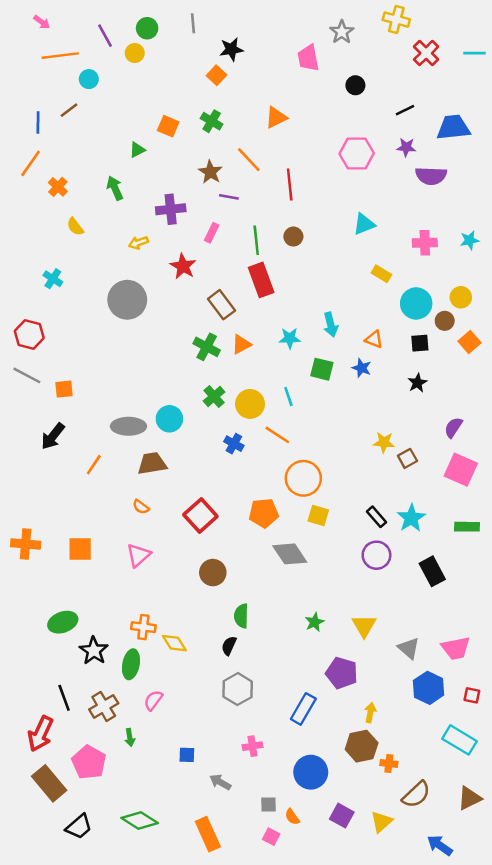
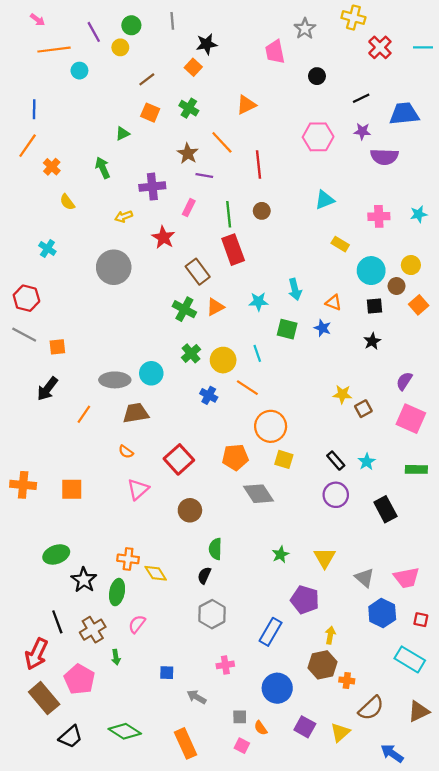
brown line: (69, 110) -> (147, 79), moved
cyan star: (411, 518) -> (367, 462), size x0.7
pink triangle: (138, 555) -> (138, 489), moved

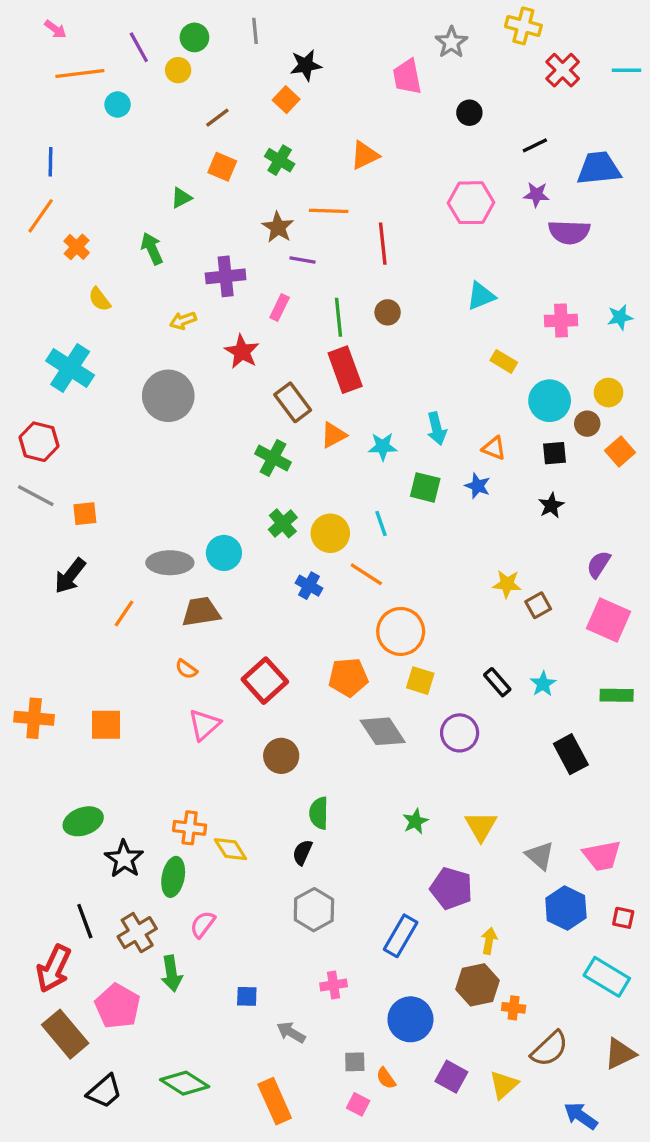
orange line: (222, 142) -> (329, 211), turned -45
cyan cross: (47, 248) -> (70, 368), size x1.8
orange triangle: (215, 307) -> (334, 435), moved
purple circle: (336, 495) -> (460, 733), moved
green arrow: (116, 657) -> (172, 973), size x1.5

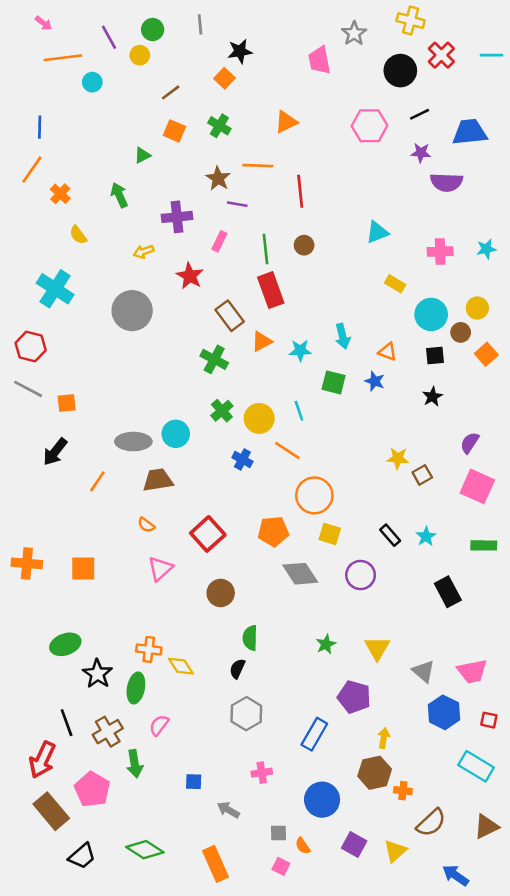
black circle: (469, 113) -> (400, 71), moved, size x1.6
pink hexagon: (471, 203) -> (370, 126), moved

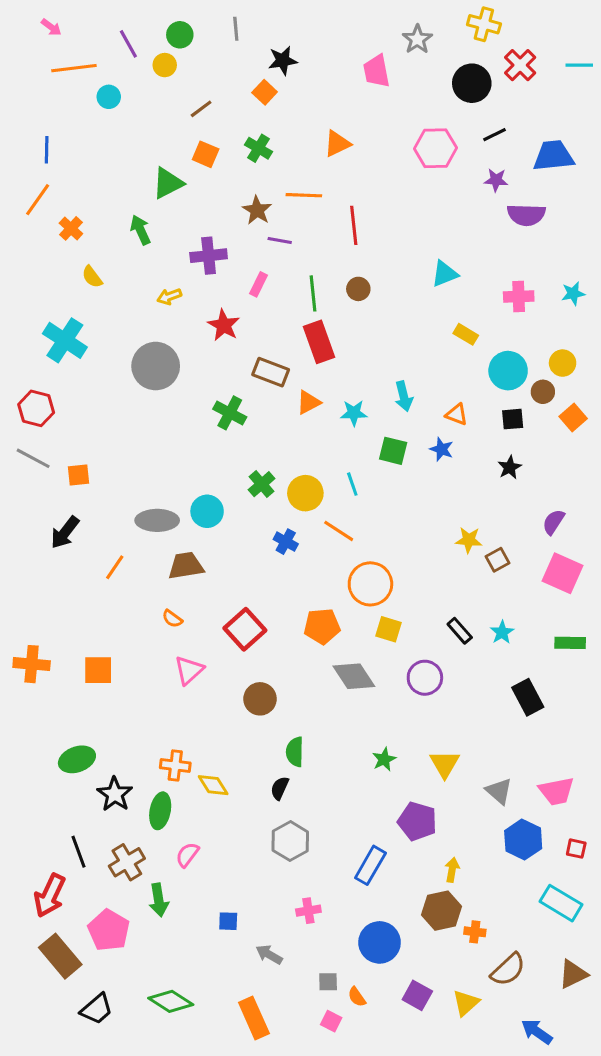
green triangle: (142, 155) -> (168, 183), size x1.6
brown rectangle: (230, 316) -> (271, 372), turned -32
green cross: (214, 359) -> (230, 413), moved

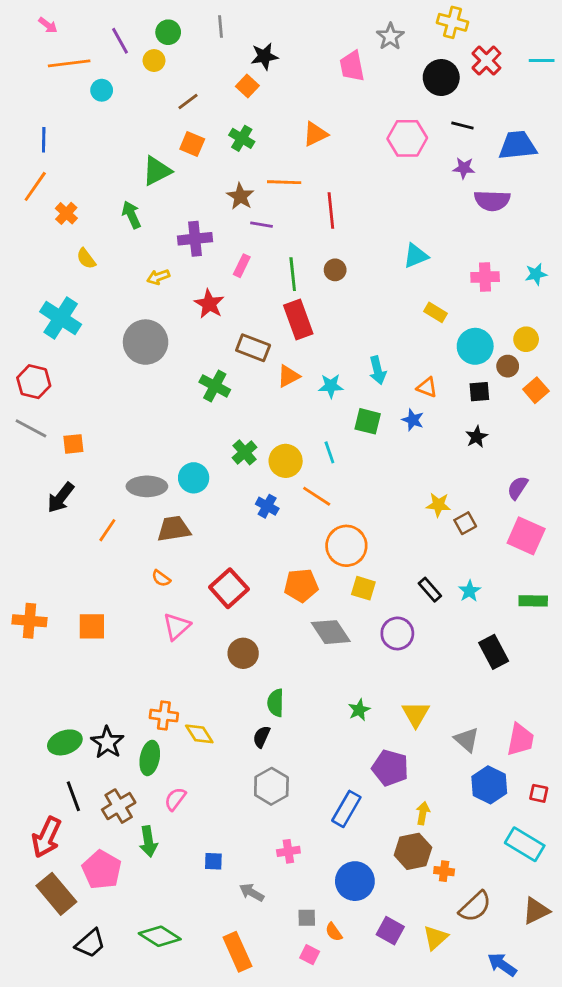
black line: (494, 135) -> (462, 126), turned 40
green ellipse: (77, 759) -> (65, 742), moved
pink trapezoid: (556, 791) -> (520, 740), turned -68

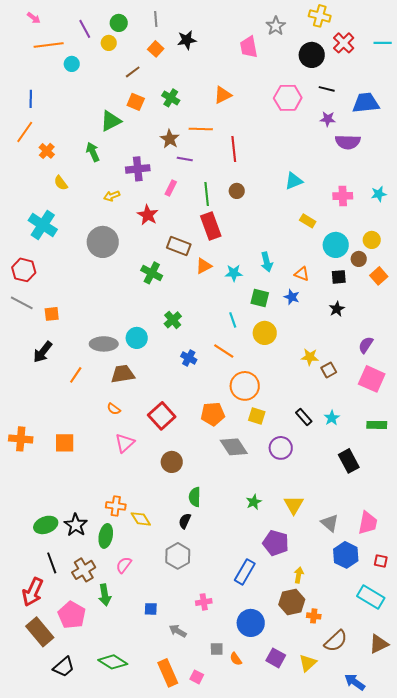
orange square: (247, 86) -> (156, 49), moved
yellow circle: (286, 461) -> (265, 333), moved
gray hexagon: (271, 786) -> (178, 556), moved
pink square: (310, 955) -> (197, 677), moved

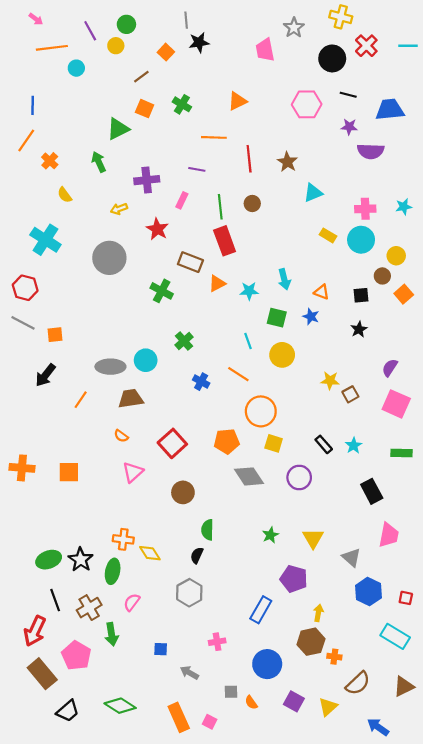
gray line: (156, 19) -> (186, 20), moved
brown star: (170, 139) -> (287, 162), moved
cyan circle: (336, 245) -> (361, 240), moved
pink trapezoid: (368, 523) -> (389, 535), moved

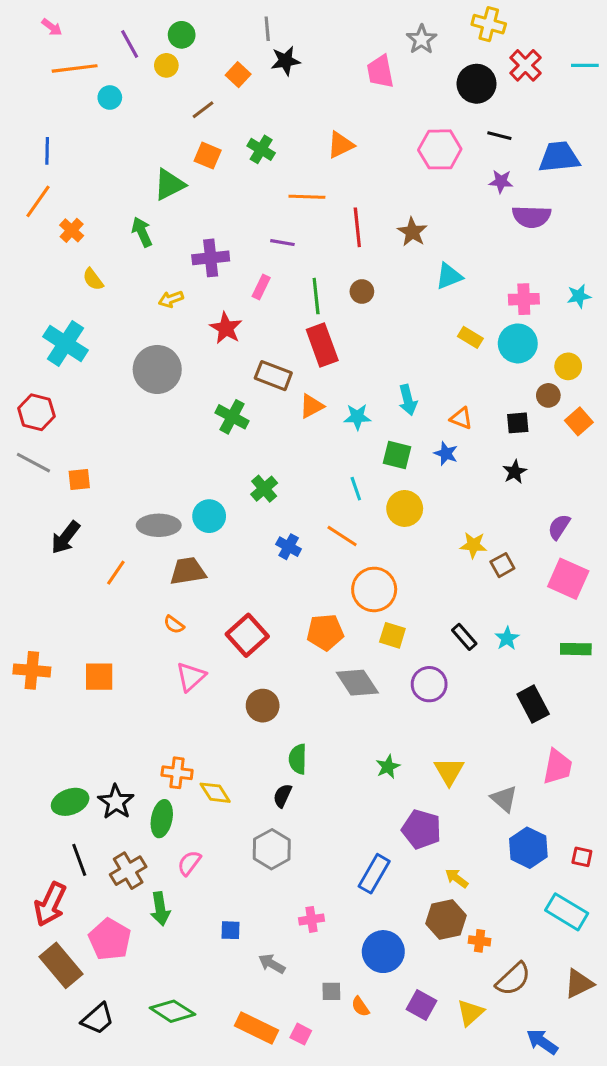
yellow arrow: (318, 613) -> (457, 878), turned -63
orange rectangle: (179, 717) -> (256, 1028), turned -40

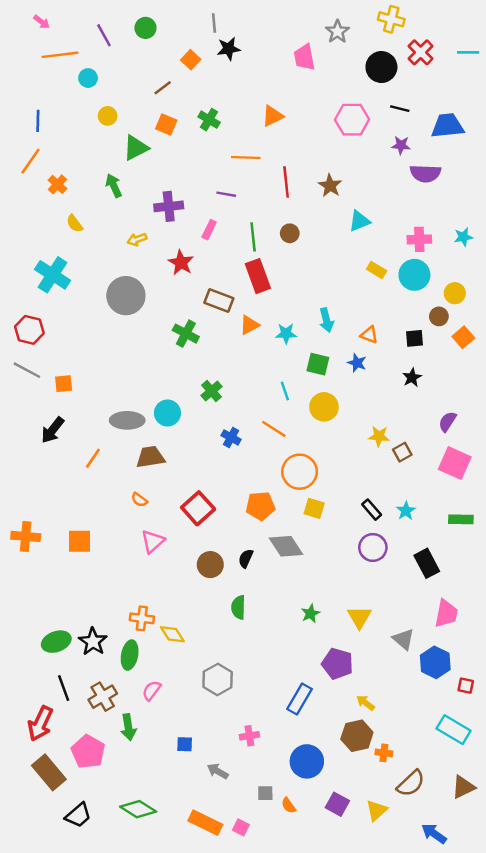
yellow circle: (166, 65) -> (108, 116), moved
purple circle: (429, 684) -> (373, 547), moved
black semicircle: (282, 796) -> (246, 558), moved
blue hexagon: (528, 848) -> (435, 662), moved

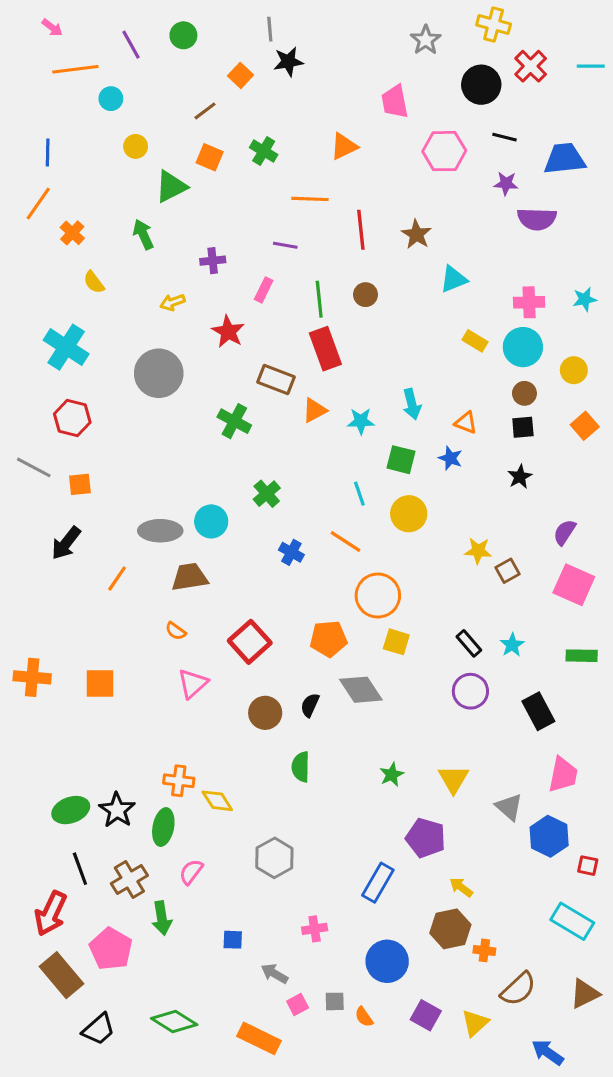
pink trapezoid: (304, 57) -> (395, 102), moved
purple cross: (169, 206) -> (213, 261), size x0.7
brown circle: (439, 316) -> (524, 393), moved
red hexagon: (29, 330) -> (72, 418), moved
pink square: (241, 827) -> (298, 1004), moved, turned 35

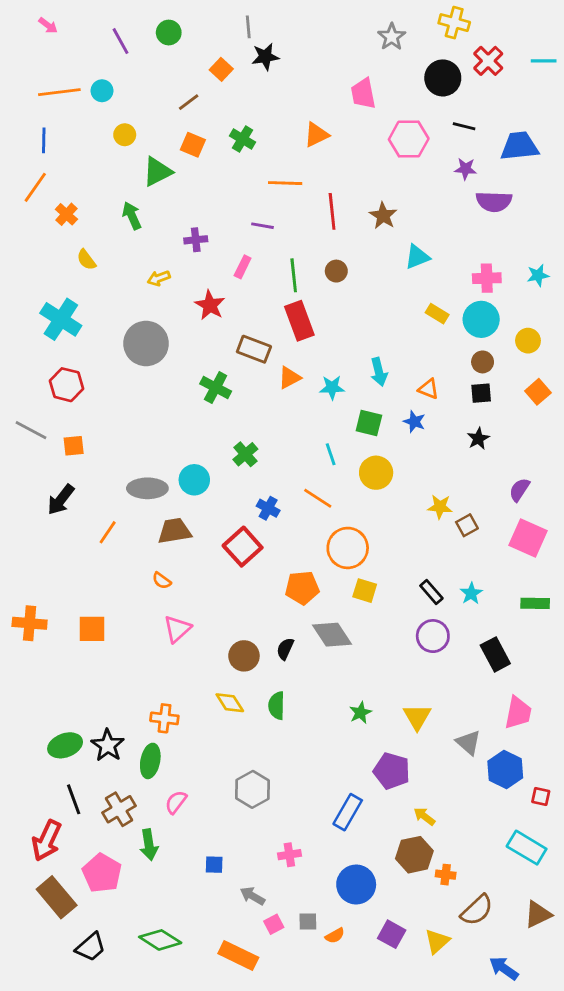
orange line: (75, 69) -> (59, 92), moved
red square: (250, 642) -> (243, 547), moved
yellow diamond: (217, 801) -> (230, 703), moved
orange semicircle: (364, 1017) -> (335, 936), turned -84

